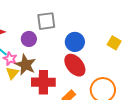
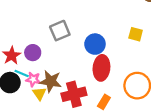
purple circle: (29, 39) -> (33, 53), moved
red ellipse: (75, 65) -> (101, 68), turned 60

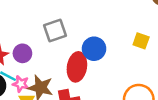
red ellipse: (101, 68) -> (77, 67), moved

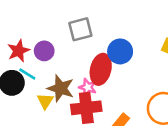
pink star: (21, 84) -> (88, 87), moved

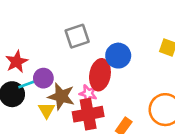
purple circle: (44, 51) -> (43, 78), moved
cyan line: (27, 74) -> (27, 84), turned -48

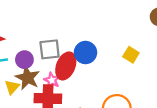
gray square: (77, 36) -> (50, 49), moved
purple circle: (43, 78) -> (24, 60), moved

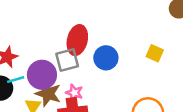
purple circle: (24, 60) -> (42, 75), size x1.5
red ellipse: (66, 66) -> (77, 40), moved

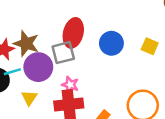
blue circle: (106, 58) -> (111, 43), moved
brown star: (48, 94) -> (26, 43), moved

